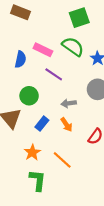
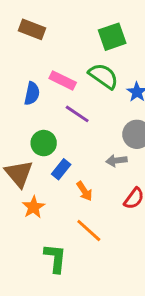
gray arrow: (69, 103) -> (116, 161), moved
blue rectangle: (42, 124) -> (61, 169), moved
orange arrow: (66, 125) -> (84, 191), moved
orange star: (32, 152) -> (33, 207), moved

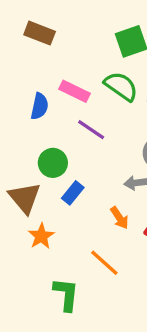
orange arrow: (84, 191) -> (119, 218), moved

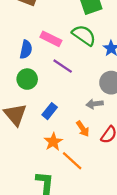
green circle: (53, 163) -> (27, 79), moved
orange star: (41, 236) -> (53, 142), moved

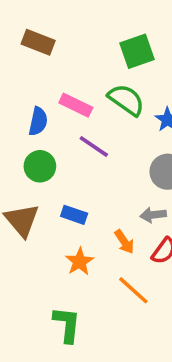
gray arrow: (95, 104) -> (153, 215), moved
blue rectangle: (50, 111) -> (74, 215), turned 70
orange line: (72, 161) -> (133, 290), moved

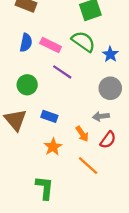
blue semicircle: (38, 121) -> (26, 43), moved

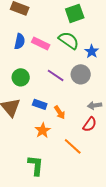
purple line: (62, 72) -> (56, 75), moved
gray circle: (110, 88) -> (81, 74), moved
gray arrow: (101, 116) -> (95, 105), moved
orange arrow: (82, 134) -> (60, 112), moved

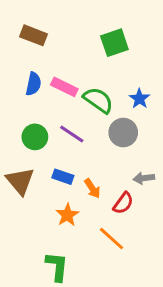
green semicircle: (69, 40) -> (98, 100), moved
purple line: (56, 75) -> (72, 134), moved
red semicircle: (90, 124) -> (123, 203), moved

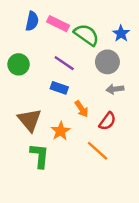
green circle: (35, 137) -> (19, 64), moved
blue rectangle: (63, 177) -> (59, 88), moved
gray arrow: (144, 178) -> (115, 89), moved
brown triangle: (20, 181) -> (30, 120), moved
green L-shape: (57, 266) -> (40, 156), moved

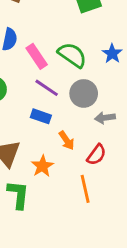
pink rectangle: (58, 24) -> (37, 56), moved, turned 30
gray circle: (107, 62) -> (84, 93), moved
orange line: (98, 151) -> (85, 189), turned 35

